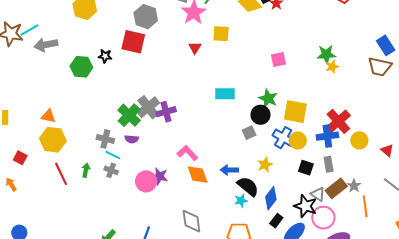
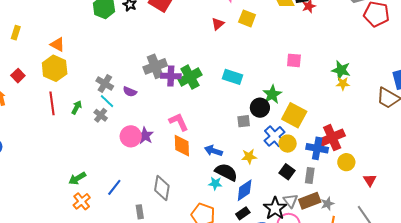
green cross: (129, 115) -> (190, 77), moved
black semicircle: (248, 186) -> (226, 172), turned -30

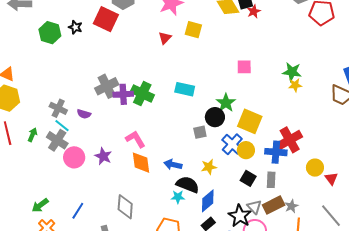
green cross: (190, 77) -> (142, 94), turned -30
gray cross: (101, 115) -> (57, 140), size x1.5
pink circle: (131, 136) -> (74, 157), moved
yellow circle: (346, 162) -> (315, 168), moved

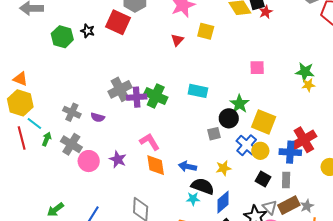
cyan line: (62, 126) -> (34, 124), moved

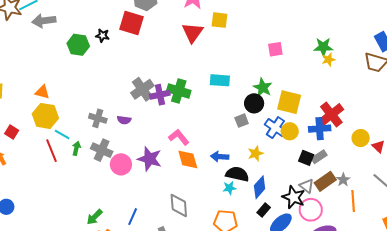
red triangle: (177, 40) -> (193, 33), size x1.6
purple star: (118, 159) -> (150, 159), size x1.4
black square: (263, 179) -> (306, 158), moved
gray rectangle: (286, 180) -> (319, 157), turned 63

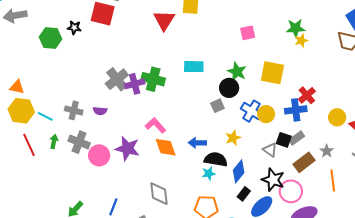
yellow square: (289, 102) -> (272, 73), moved
red cross: (331, 115) -> (307, 95), size x0.7
cyan line: (62, 135) -> (45, 116), moved
gray star: (343, 180) -> (327, 151), moved
gray triangle: (307, 186) -> (270, 150), moved

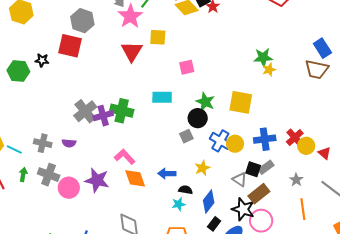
pink square: (248, 33) -> (187, 67), moved
red cross: (307, 95) -> (295, 138), moved
black semicircle: (216, 159) -> (185, 190), size x0.6
brown rectangle: (304, 162) -> (259, 194), moved

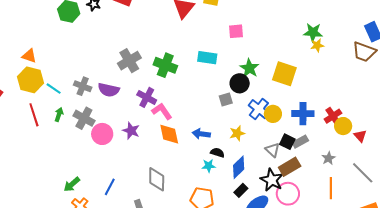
purple cross: (103, 116) -> (147, 97), moved, turned 36
purple semicircle: (69, 143) -> (109, 90), size x1.5
purple star: (97, 180) -> (131, 131), size x0.7

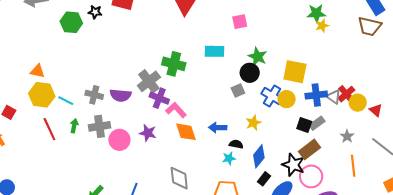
gray cross: (129, 61) -> (149, 81), moved
yellow square: (284, 74) -> (295, 72), moved
gray cross: (84, 118) -> (99, 126), turned -30
gray triangle: (272, 150) -> (334, 97), moved

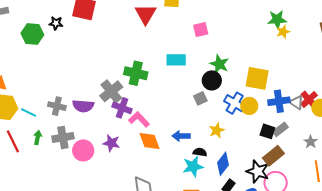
cyan star: (229, 158) -> (193, 166), size x1.5

